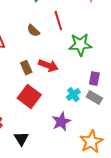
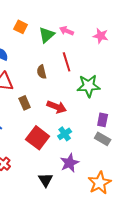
brown semicircle: (33, 31) -> (42, 72), turned 32
brown rectangle: (26, 68) -> (25, 103), moved
cyan cross: (73, 95) -> (65, 134), moved
black triangle: (21, 139) -> (46, 180), moved

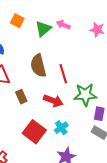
red line: (67, 62) -> (63, 74), moved
brown semicircle: (42, 72) -> (38, 66), size x1.6
green star: (89, 86) -> (85, 95), moved

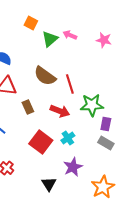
orange square: (17, 21) -> (31, 23), moved
brown semicircle: (38, 66) -> (45, 76), turned -40

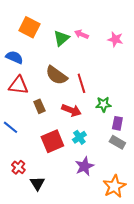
orange square: (31, 23) -> (29, 27), moved, size x1.5
green star: (92, 105) -> (103, 104), size x0.7
red square: (41, 142) -> (52, 141), turned 30
black triangle: (49, 184) -> (37, 183), moved

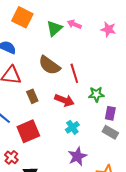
red square: (52, 141) -> (28, 131), moved

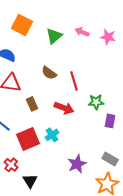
pink arrow: (74, 24) -> (82, 32), moved
brown semicircle: (49, 65) -> (49, 73), size x0.7
cyan cross: (72, 127) -> (52, 135), moved
gray rectangle: (110, 132) -> (110, 159), moved

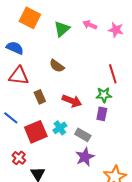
red line: (74, 81) -> (113, 74), moved
purple rectangle: (110, 121) -> (102, 114), moved
gray rectangle: (110, 159) -> (83, 135), moved

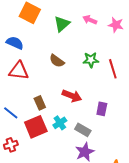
green star: (104, 95) -> (91, 60), moved
brown rectangle: (40, 97) -> (40, 103), moved
red cross: (19, 158) -> (11, 145), moved, turned 32

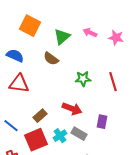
green star: (91, 60) -> (83, 79), moved
brown semicircle: (57, 61) -> (51, 59), moved
brown rectangle: (40, 103) -> (40, 116), turned 72
gray rectangle: (83, 130) -> (79, 134), moved

